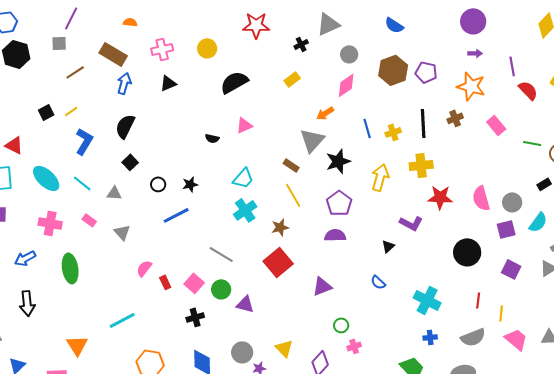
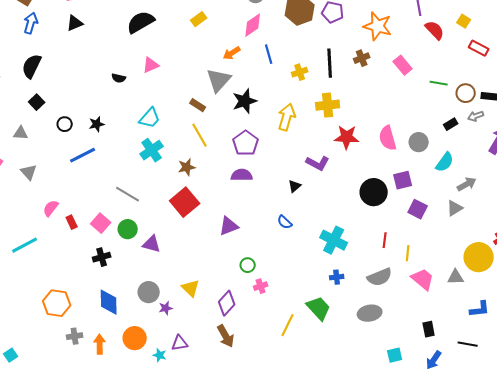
blue line: (367, 128) -> (269, 54), moved
purple square: (506, 229) -> (403, 180), moved
cyan line: (122, 320) -> (25, 245), moved

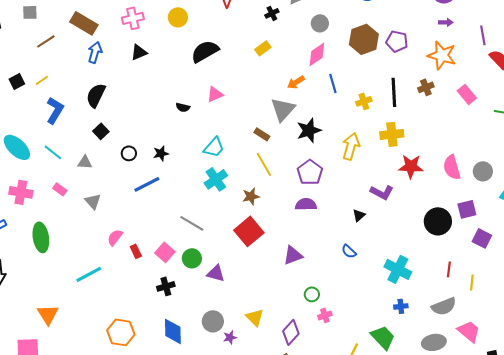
pink trapezoid: (423, 279) -> (469, 331), moved

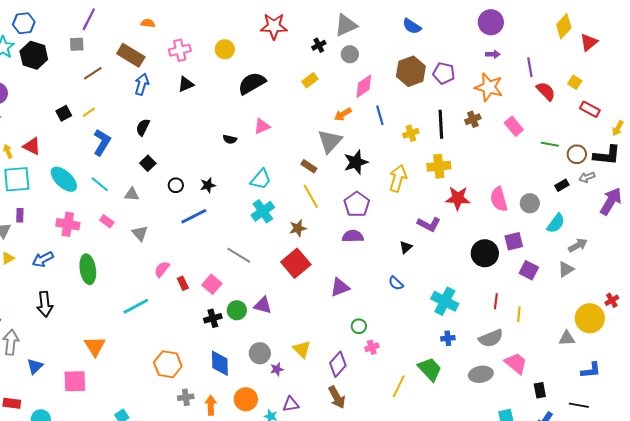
gray circle: (320, 23) -> (350, 54), moved
black semicircle: (96, 95) -> (143, 127), size x0.7
green circle: (192, 258) -> (237, 310), moved

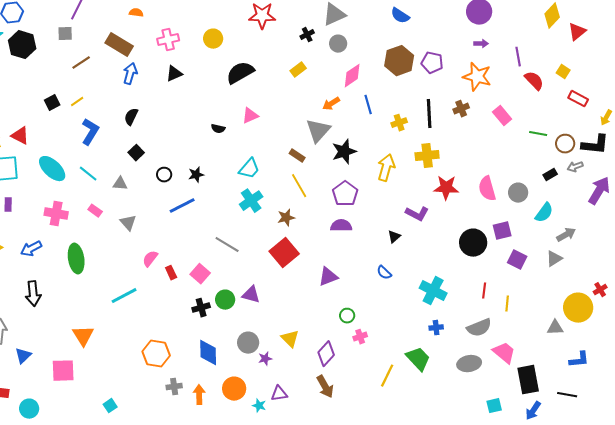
black rectangle: (540, 390) -> (528, 380), size x1.8

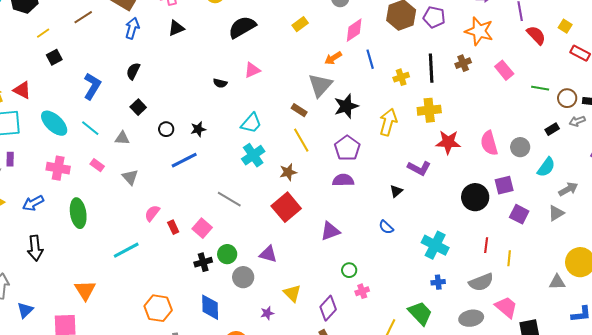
yellow line: (77, 102) -> (43, 33), moved
purple triangle: (251, 295) -> (268, 254), moved
gray circle: (248, 343) -> (243, 277), moved

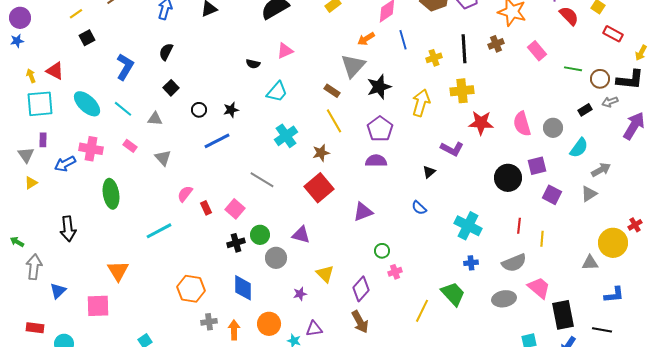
cyan trapezoid: (251, 123) -> (277, 92), moved
blue arrow: (33, 203) -> (65, 164), moved

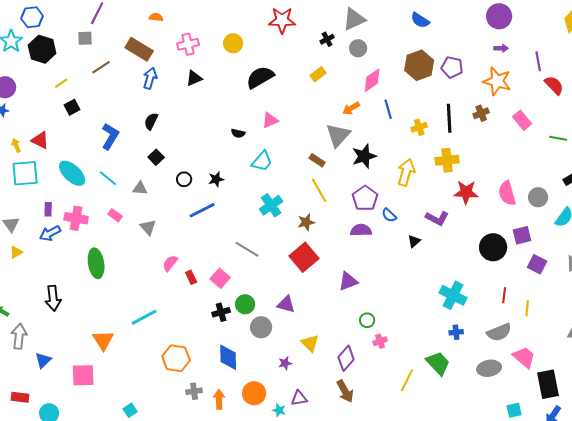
purple rectangle: (43, 140) -> (48, 209), moved
blue semicircle: (419, 208) -> (389, 215), moved
cyan line: (159, 231) -> (144, 317), moved

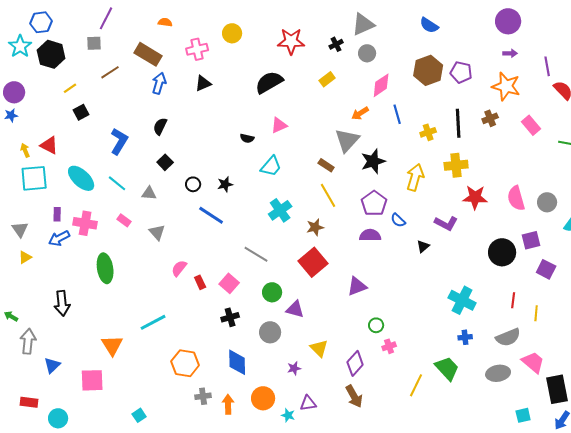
red star: (282, 20) -> (291, 41), moved
yellow circle: (233, 43) -> (232, 33), moved
blue line: (202, 210) -> (211, 215), turned 60
green circle: (245, 304) -> (272, 292), moved

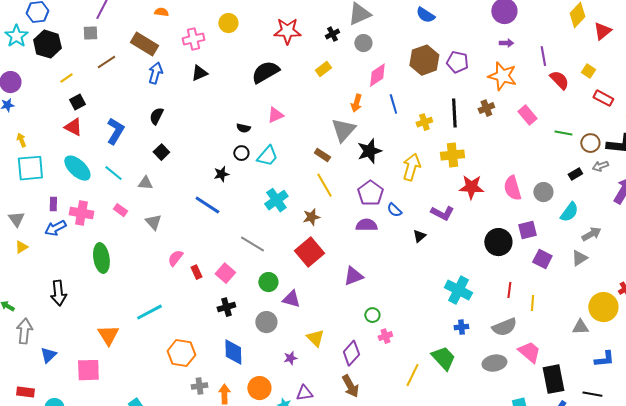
orange arrow: (360, 113) -> (356, 103), turned -42
red triangle: (49, 145) -> (73, 127), moved
black circle: (193, 184) -> (241, 153), moved

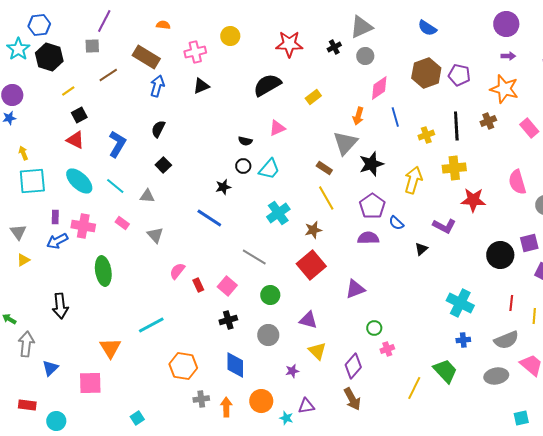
yellow rectangle: (323, 69) -> (313, 97), moved
pink semicircle: (512, 188) -> (517, 182), moved
purple triangle: (291, 299) -> (308, 320), moved

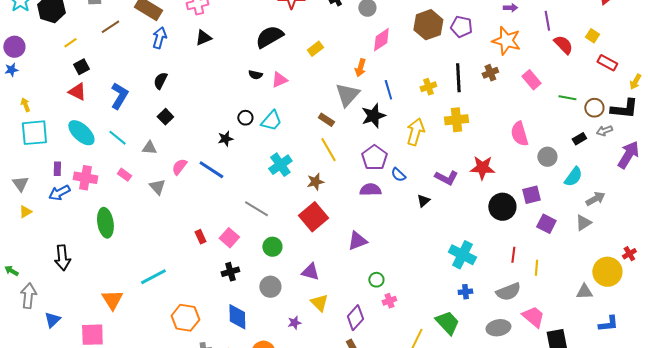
blue line: (395, 117) -> (388, 90), moved
black semicircle: (245, 141) -> (255, 75), moved
red star: (473, 200) -> (482, 168), moved
pink semicircle: (177, 271) -> (179, 167), moved

